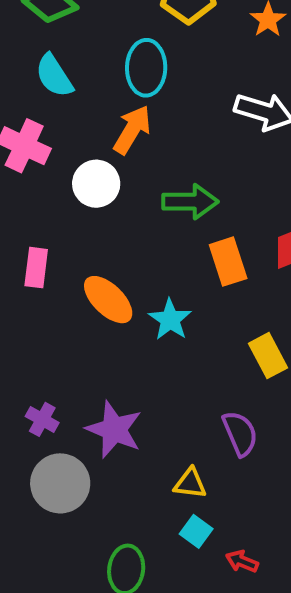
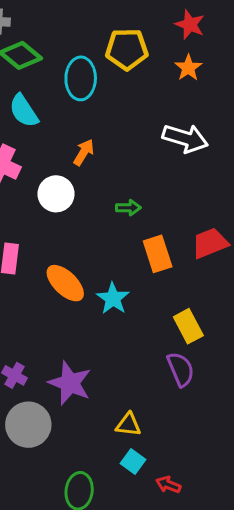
cyan ellipse: (146, 68) -> (81, 78), moved
orange arrow: (132, 130) -> (84, 152), size x0.7
green arrow: (190, 202) -> (128, 208), size x0.6
purple semicircle: (240, 433) -> (181, 369), moved

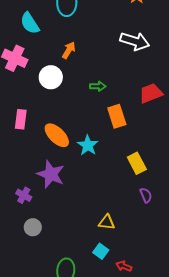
red trapezoid: (210, 243) -> (151, 93), moved
purple semicircle: (181, 369) -> (146, 195), moved, size x0.7
purple star: (70, 383) -> (51, 174), moved
gray circle: (28, 425) -> (33, 227), size x0.6
yellow triangle: (128, 425) -> (107, 222), moved

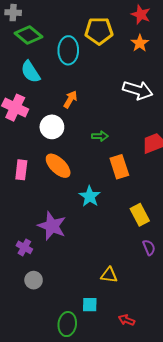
orange ellipse: (57, 135) -> (58, 166), moved
cyan square: (101, 251) -> (90, 305), moved, turned -35

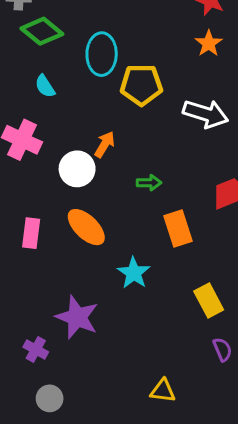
yellow pentagon: (99, 31) -> (141, 85), moved
cyan semicircle: (30, 72) -> (45, 86), size x0.7
orange arrow: (70, 99) -> (105, 144), moved

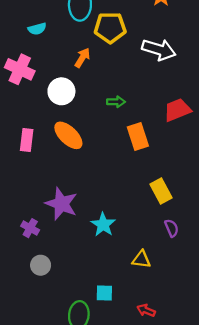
cyan semicircle: (45, 86) -> (37, 29), turned -72
orange arrow: (105, 144) -> (82, 58), moved
cyan star: (134, 273) -> (103, 225), moved
yellow triangle: (163, 391) -> (141, 259), moved

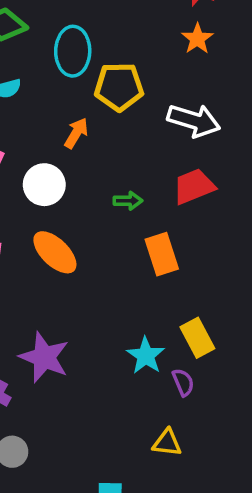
red trapezoid: (177, 110) -> (194, 186), moved
cyan star: (103, 225) -> (146, 356), moved
purple semicircle: (172, 228) -> (183, 382), moved

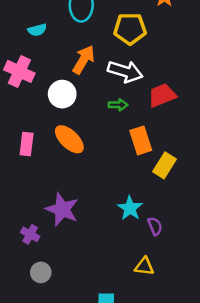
yellow pentagon: (119, 87) -> (130, 29), moved
white arrow: (194, 121) -> (125, 71), moved
orange arrow: (76, 133) -> (84, 60), size x1.4
yellow rectangle: (197, 338) -> (164, 165), moved, turned 60

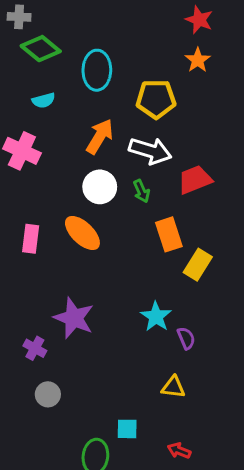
white circle: (62, 94) -> (100, 187), moved
green arrow: (118, 105) -> (142, 191), turned 66

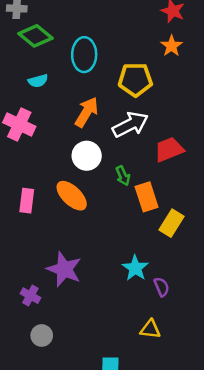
white arrow: (150, 151) -> (130, 125), turned -44
green arrow: (142, 191) -> (123, 176), moved

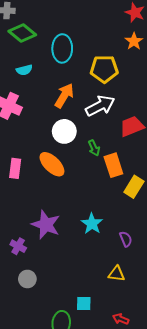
cyan star: (135, 268) -> (92, 224), moved

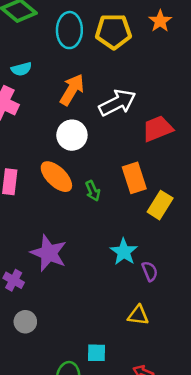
yellow pentagon: (104, 69) -> (113, 31), moved
cyan semicircle: (24, 70) -> (21, 69), moved
green arrow: (94, 148) -> (93, 191), moved
cyan star: (92, 224) -> (124, 252), moved

